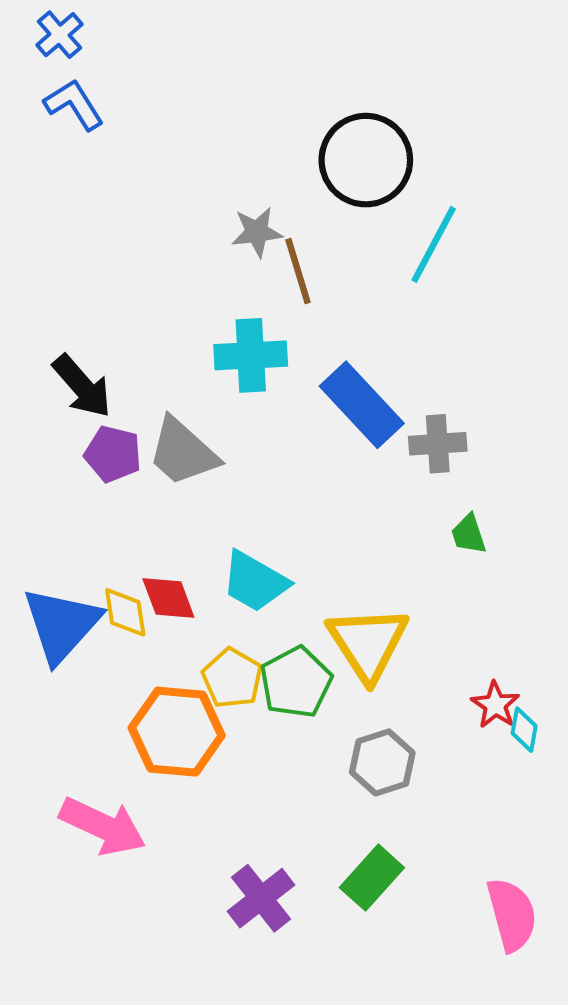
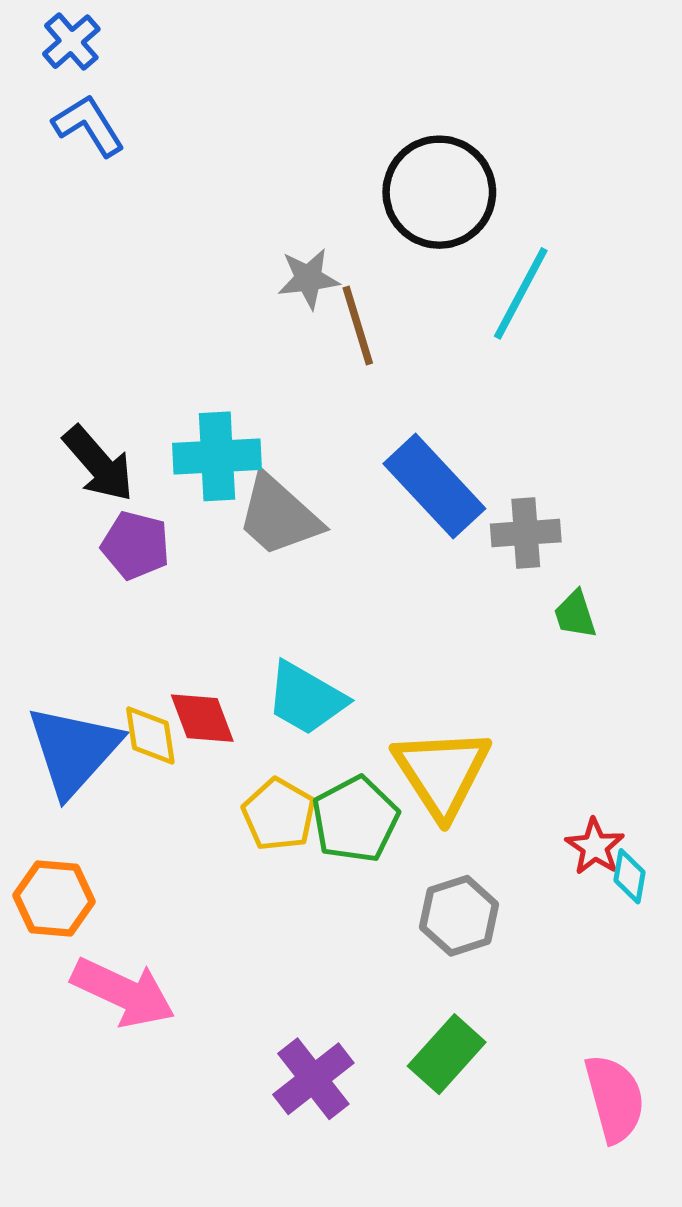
cyan cross: (251, 355) -> (217, 456), moved
gray trapezoid: (183, 452) -> (279, 516), moved
green trapezoid: (469, 534) -> (575, 614), moved
orange hexagon: (177, 732) -> (54, 898), moved, size x0.7

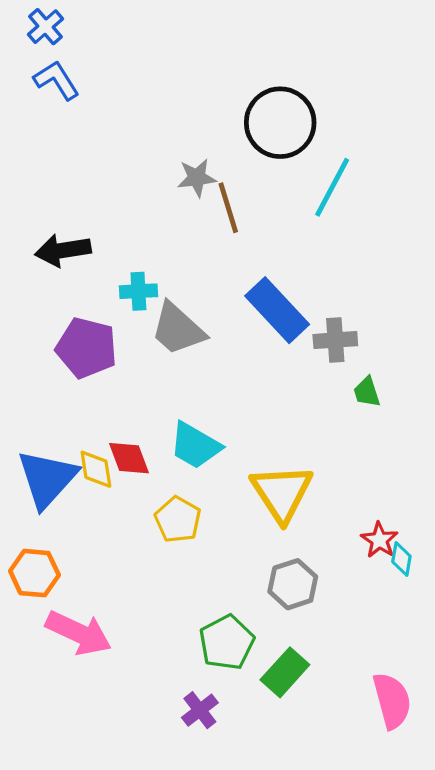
cyan cross: (217, 456) -> (138, 291), size x0.7
black arrow: (98, 464) -> (63, 250), moved, turned 122
purple pentagon: (136, 545) -> (86, 348), size x1.4
green pentagon: (355, 819) -> (227, 642), moved
purple cross: (313, 1079) -> (200, 710), moved, size x0.7

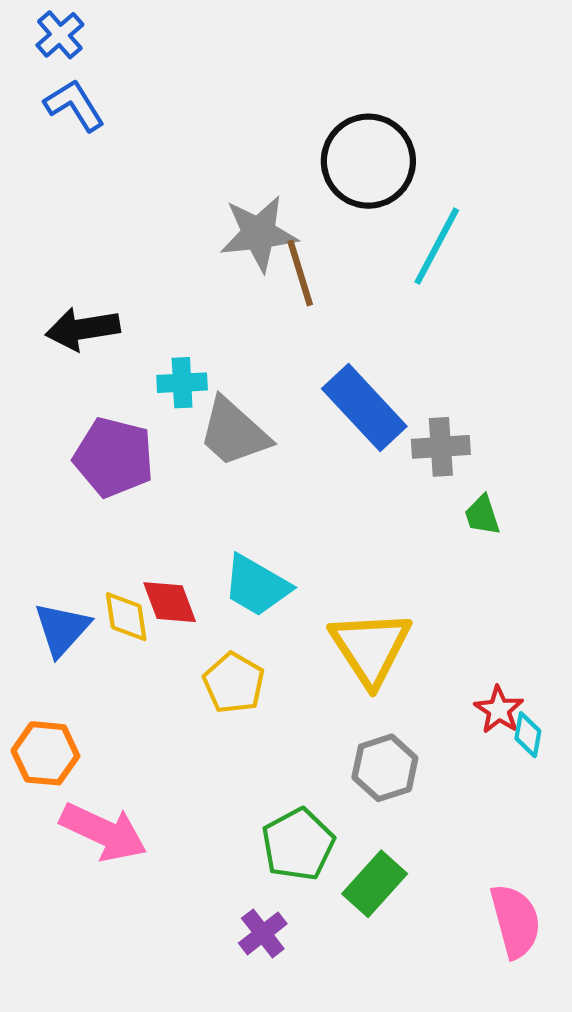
gray star: (197, 178) -> (259, 234), size x1.5
blue triangle: (47, 479) -> (62, 629), size x0.7

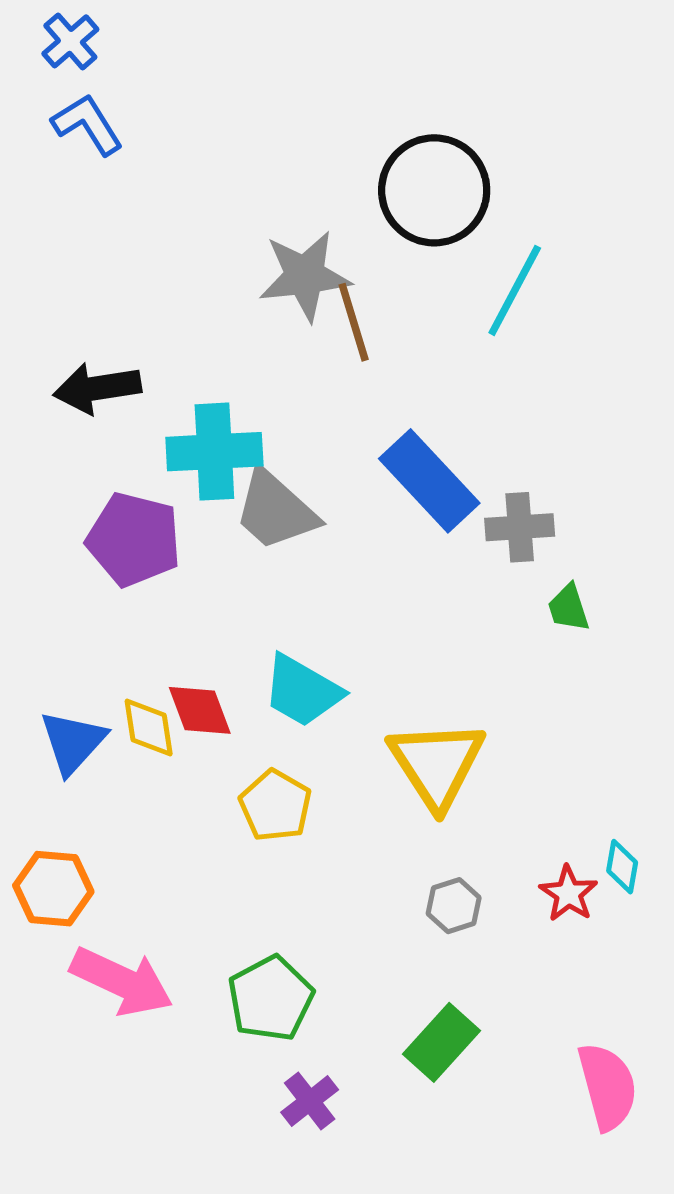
cyan cross: (182, 383) -> (214, 452), size x1.6
red star: (499, 710) -> (568, 893), moved
gray hexagon: (385, 768) -> (454, 906), size x0.7
green pentagon: (298, 844) -> (271, 998), moved

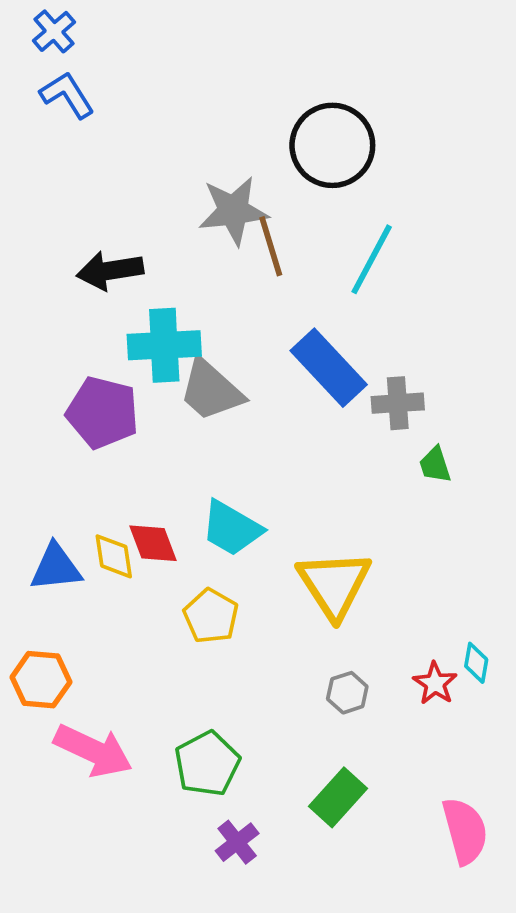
cyan line: (515, 290) -> (372, 259), moved
black arrow: (97, 388) -> (110, 271), moved
blue triangle: (73, 742) -> (56, 568), turned 42

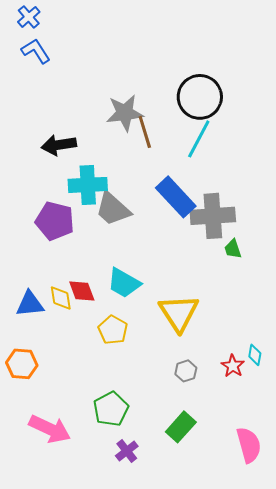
black circle: (332, 145) -> (200, 97), moved
gray cross: (398, 403) -> (213, 216), size x1.6
pink arrow: (93, 751) -> (50, 429), moved

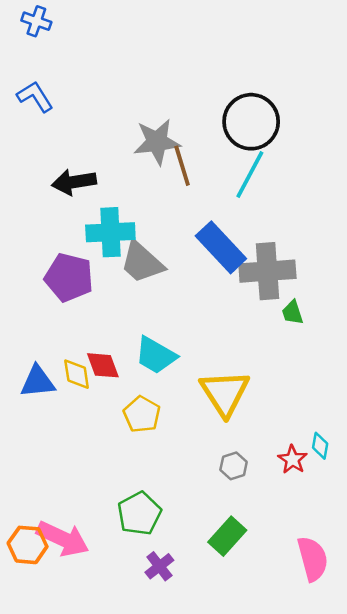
blue cross: (29, 17) -> (36, 21), turned -30
blue L-shape: (36, 51) -> (35, 97), moved
orange hexagon: (22, 364) -> (28, 545), moved

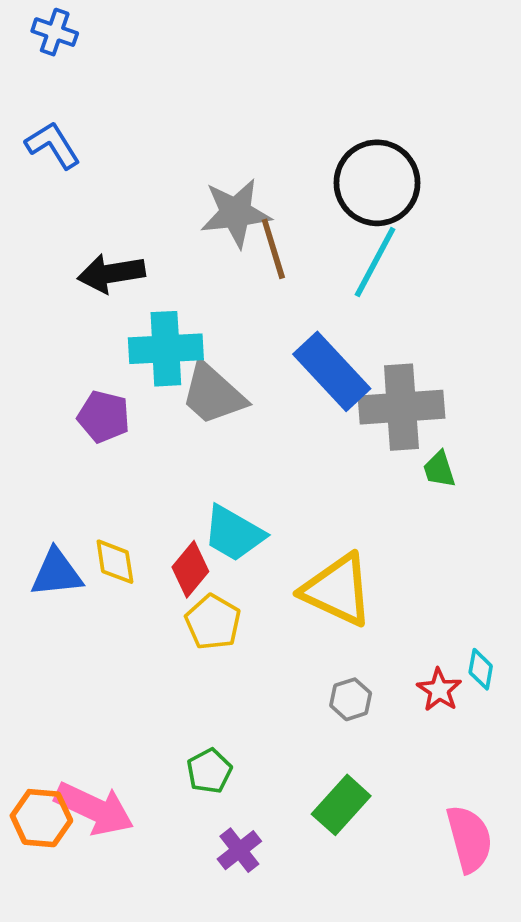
purple pentagon: (69, 277) -> (104, 417), size x0.7
red diamond: (103, 365) -> (190, 569), moved, turned 60
yellow triangle: (225, 393) -> (337, 590), turned -32
green pentagon: (139, 514) -> (209, 771), size x0.7

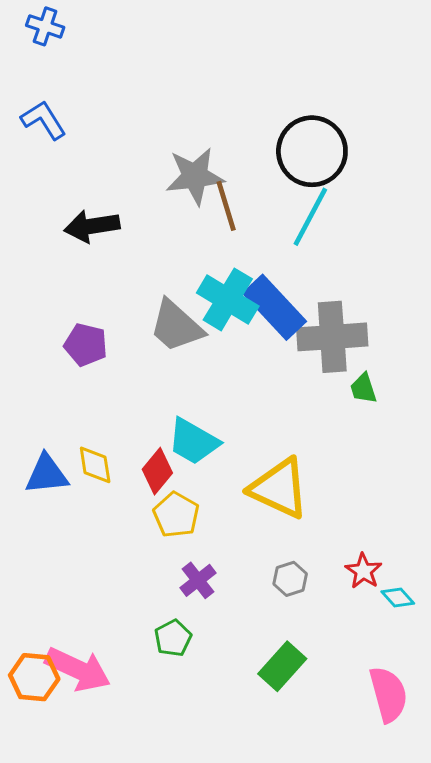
cyan cross: (166, 349) -> (228, 299), moved, turned 34
cyan diamond: (481, 669) -> (398, 598), moved, turned -52
purple cross: (239, 850) -> (198, 580), moved

